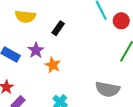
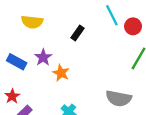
black rectangle: (58, 28) -> (78, 33), moved

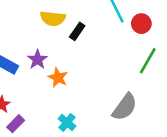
yellow semicircle: (32, 22) -> (53, 18), moved
gray semicircle: (119, 98) -> (125, 107), turned -65

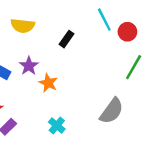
yellow semicircle: (53, 18) -> (23, 26), moved

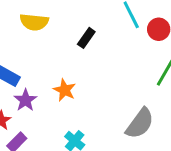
purple star: (29, 66) -> (25, 100), moved

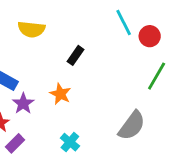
black rectangle: (86, 38) -> (75, 55), moved

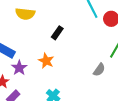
gray semicircle: (132, 126) -> (99, 70), moved, size x0.6

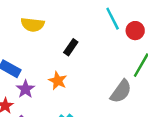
gray semicircle: (99, 70) -> (121, 91), size x1.5

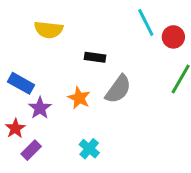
black rectangle: (71, 47) -> (95, 57), turned 63
gray semicircle: (121, 91) -> (118, 89), moved

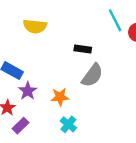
black rectangle: (95, 57) -> (83, 49), moved
orange star: (79, 98) -> (60, 97), moved, turned -30

